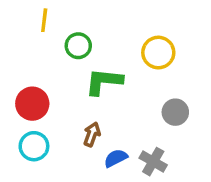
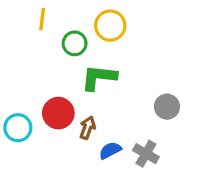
yellow circle: (158, 53) -> (110, 26), moved
red circle: (32, 104) -> (58, 113), moved
cyan circle: (34, 146) -> (18, 128), moved

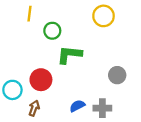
yellow circle: (110, 26) -> (104, 16), moved
brown arrow: (88, 128) -> (34, 108), moved
gray cross: (146, 154) -> (102, 108), turned -30

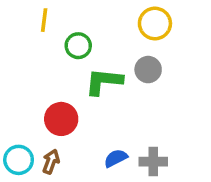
gray circle: (117, 75) -> (148, 70), moved
cyan circle: (12, 90) -> (19, 160), moved

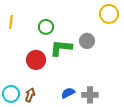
yellow line: (44, 20) -> (11, 22), moved
yellow circle: (155, 24) -> (109, 14), moved
red circle: (61, 119) -> (36, 60), moved

